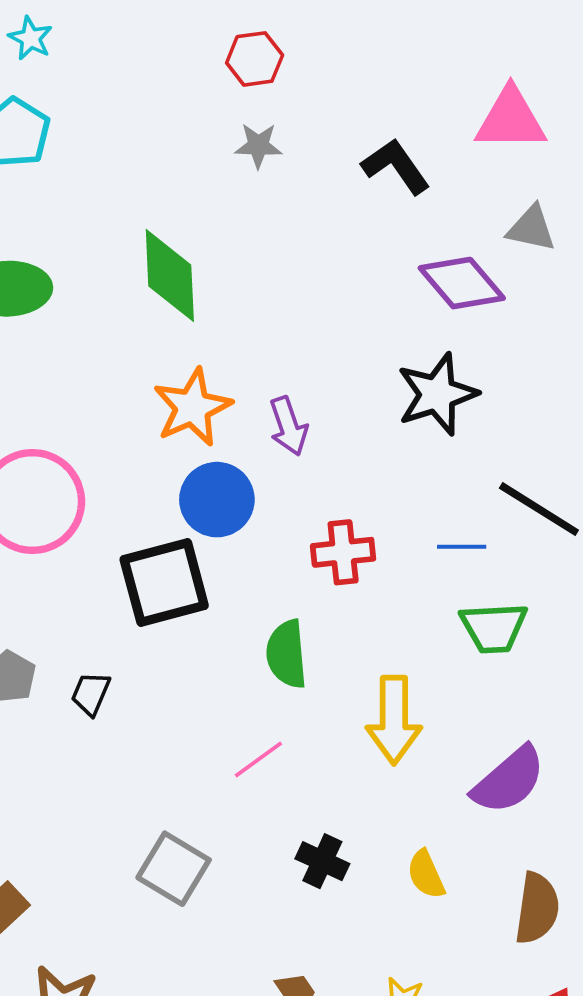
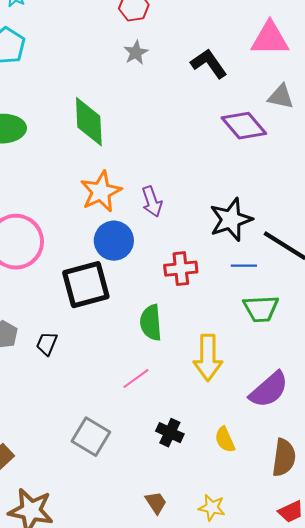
gray star: (258, 146) -> (136, 53), turned -30
black star: (437, 394) -> (231, 220), moved

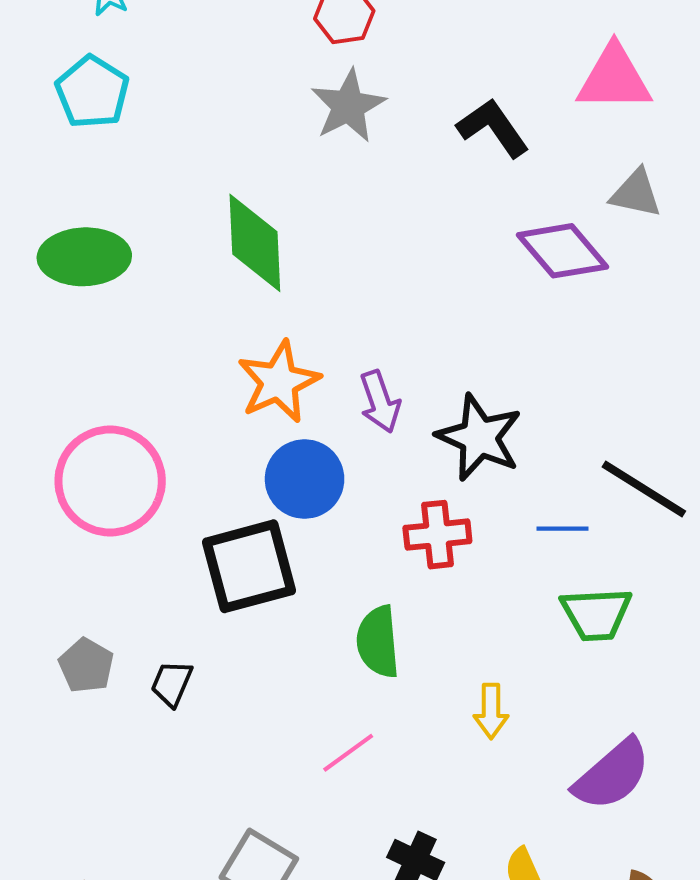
gray star: (136, 53) -> (348, 106), size x1.5
black star: (231, 220) -> (479, 437), moved, turned -30
yellow arrow: (208, 358) -> (491, 711), size x0.6

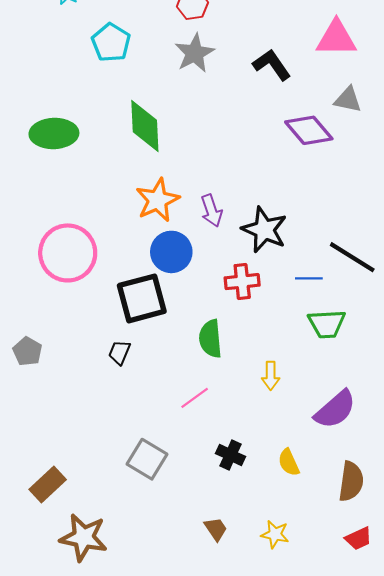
cyan pentagon: (92, 92) -> (111, 43), moved
gray pentagon: (86, 666) -> (27, 351), moved
black trapezoid: (172, 683) -> (119, 352), moved

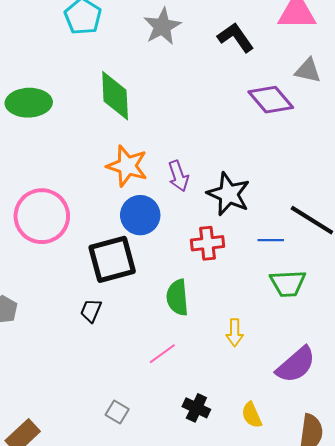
orange star: (158, 200) -> (127, 166), turned -30
gray square: (147, 459) -> (117, 412), size x0.6

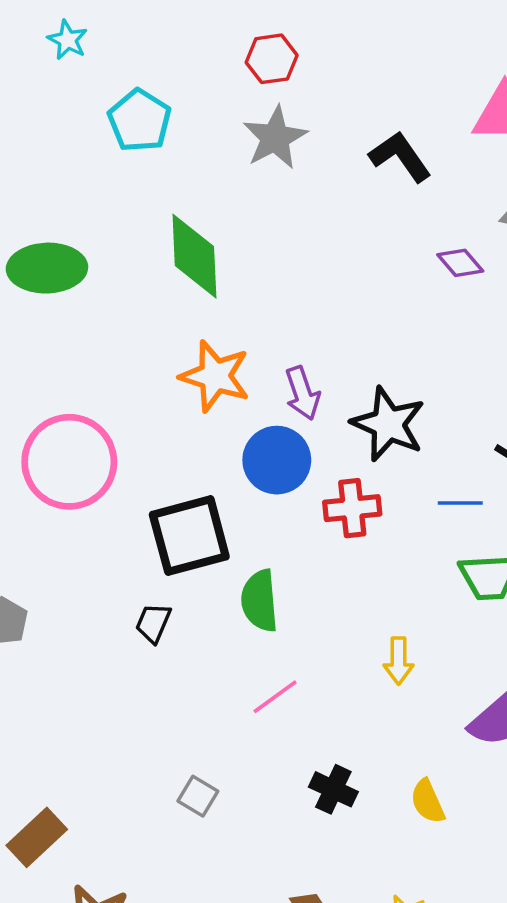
purple diamond: (271, 100) -> (460, 263), size x0.6
blue circle: (140, 215) -> (277, 460), moved
green semicircle: (177, 297) -> (260, 601), moved

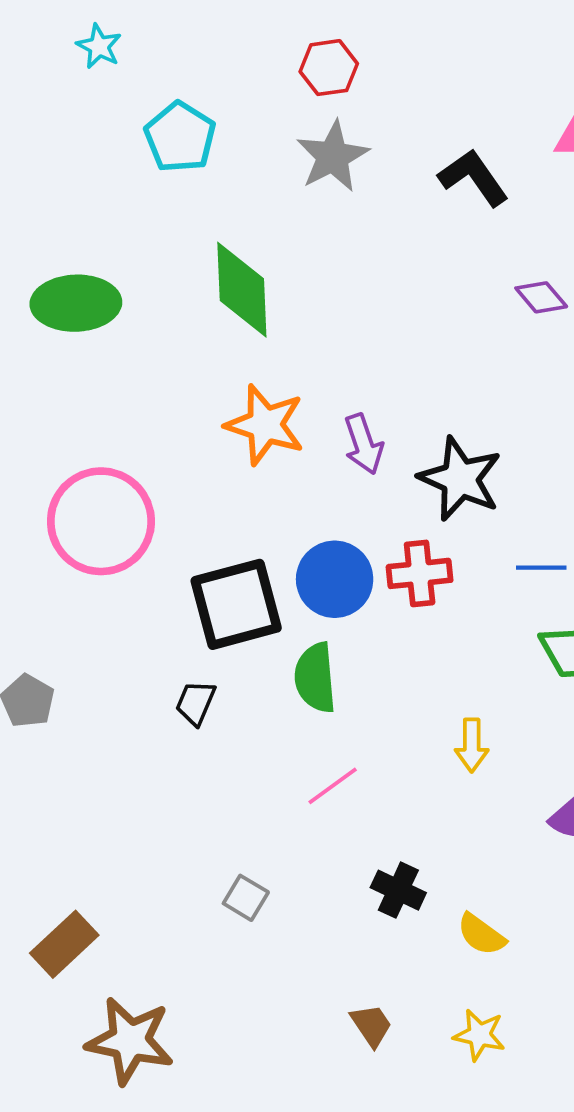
blue circle: (277, 460) -> (335, 579), moved
yellow semicircle: (428, 801) -> (481, 935), moved, turned -30

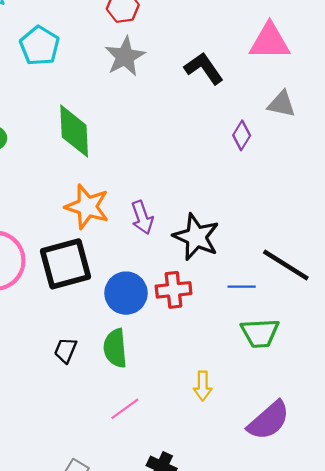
purple diamond: (541, 297) -> (242, 135), turned 72
black square: (236, 604) -> (66, 264), moved
black trapezoid: (196, 703) -> (66, 350), moved

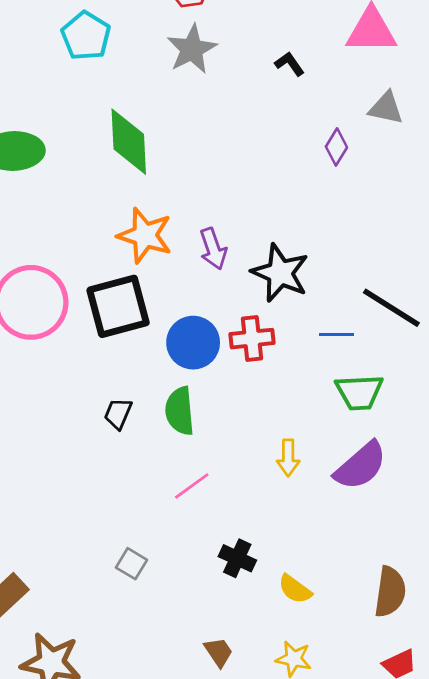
black L-shape: (204, 68) -> (290, 64), size x0.6
purple semicircle: (269, 421) -> (361, 466), moved

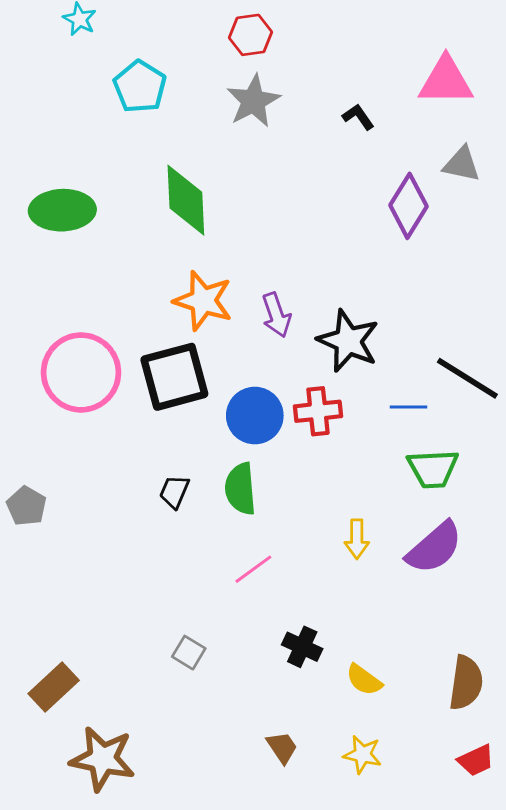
purple diamond: (336, 147) -> (408, 206), size x1.6

